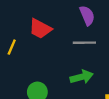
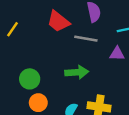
red trapezoid: (40, 29) -> (58, 21), moved

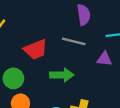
red trapezoid: (58, 21) -> (36, 49), moved, turned -65

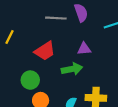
gray line: (74, 41) -> (56, 18), moved
purple triangle: (104, 59) -> (84, 49), moved

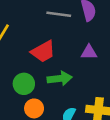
green arrow: (72, 69) -> (60, 78), moved

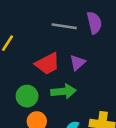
purple triangle: (89, 52) -> (78, 63), moved, turned -42

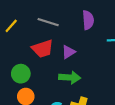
gray line: (64, 26) -> (48, 22), moved
green arrow: (63, 91) -> (70, 77), moved

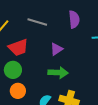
red trapezoid: (43, 49) -> (18, 47), moved

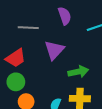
purple triangle: (56, 49) -> (54, 50), size x1.5
green arrow: (58, 73) -> (78, 72), moved

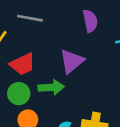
gray line: (28, 28) -> (30, 18), moved
green arrow: (78, 72) -> (51, 87), moved

